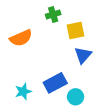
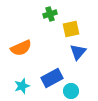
orange semicircle: (21, 38) -> (21, 48), moved

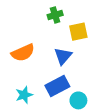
blue triangle: (78, 52) -> (63, 56), moved

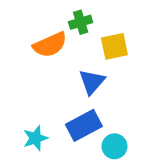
orange semicircle: (23, 53) -> (50, 45), moved

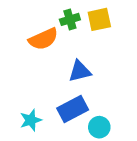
yellow square: (114, 46) -> (99, 19), moved
blue triangle: (92, 82) -> (80, 71), turned 35

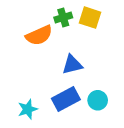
yellow square: (99, 19) -> (90, 18), turned 30
cyan circle: (99, 127) -> (98, 100), moved

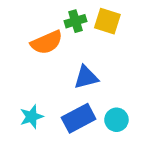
cyan star: (28, 109) -> (32, 117), moved

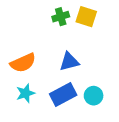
orange semicircle: (47, 42) -> (23, 63), moved

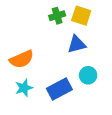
blue triangle: (69, 62) -> (77, 44), moved
cyan circle: (94, 96) -> (88, 75), moved

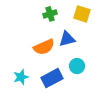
yellow square: (81, 16) -> (82, 14), moved
orange semicircle: (22, 59) -> (44, 47), moved

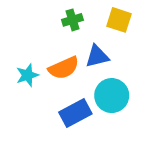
cyan circle: (77, 66) -> (112, 96), size x1.5
cyan star: (21, 77) -> (27, 75), moved

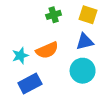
blue triangle: (97, 56) -> (85, 42), moved
blue rectangle: (75, 113) -> (30, 84), moved

